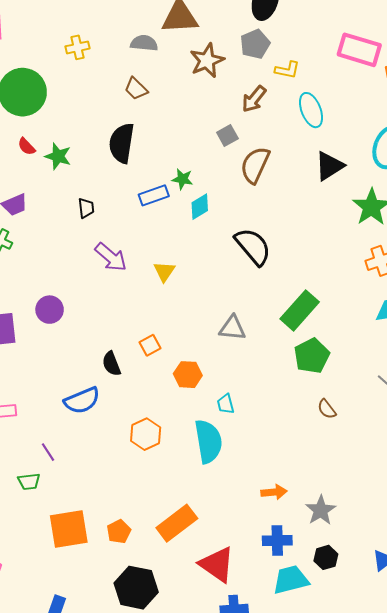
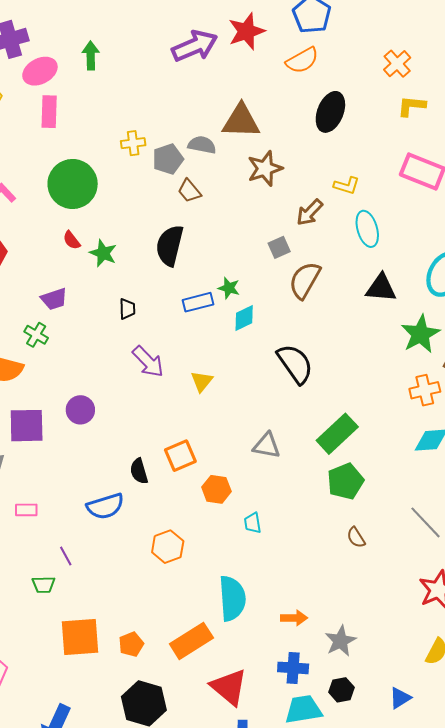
gray pentagon: (255, 44) -> (168, 159), moved
black triangle: (329, 166) -> (381, 288), turned 32
orange square: (150, 345) -> (180, 456), size x1.4
cyan semicircle: (208, 441) -> (232, 598), moved

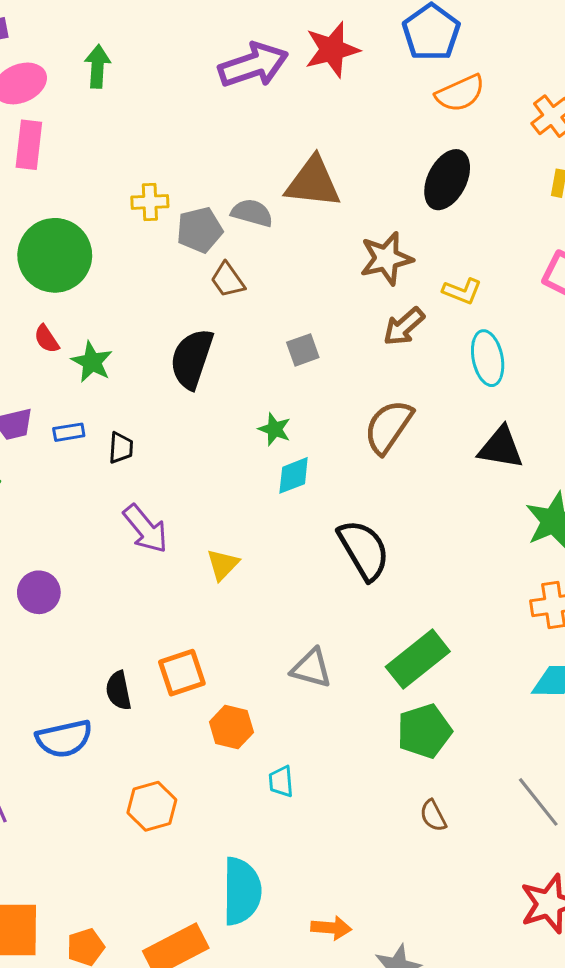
orange semicircle: (302, 60) -> (460, 93), moved
brown star: (265, 169) -> (386, 258), moved
gray square: (279, 247) -> (303, 350), moved
blue rectangle: (198, 302) -> (69, 432), moved, size x0.7

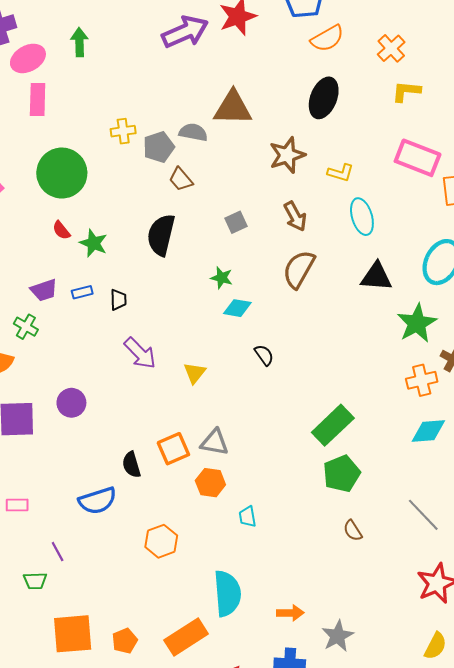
brown arrow: (404, 327) -> (295, 216), moved, turned -72
cyan diamond: (294, 475) -> (237, 308), turned 36
black semicircle: (364, 550) -> (264, 355), moved, size x0.5
gray triangle: (311, 668) -> (215, 442), moved

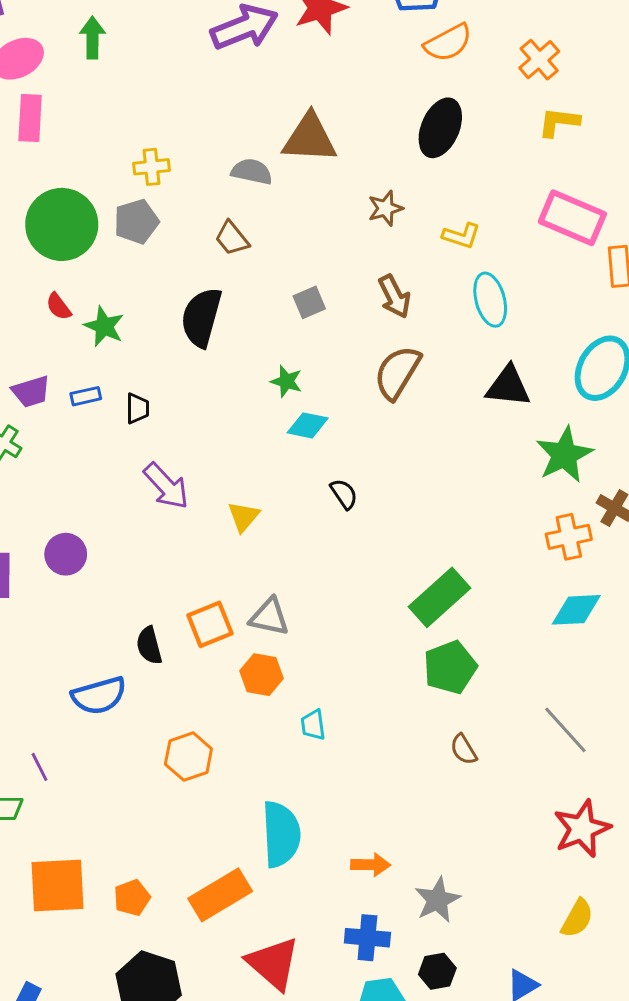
gray pentagon: (159, 147) -> (136, 222), moved
brown star: (287, 155) -> (385, 208), size x0.7

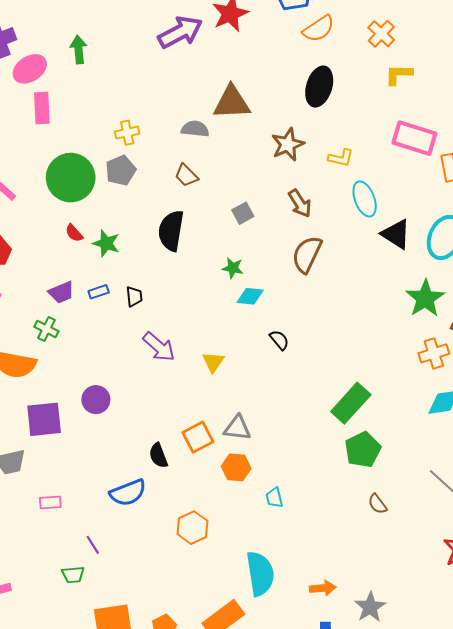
brown star: (385, 208) -> (288, 145), size x1.4
black triangle: (508, 386) -> (396, 234), moved, turned 32

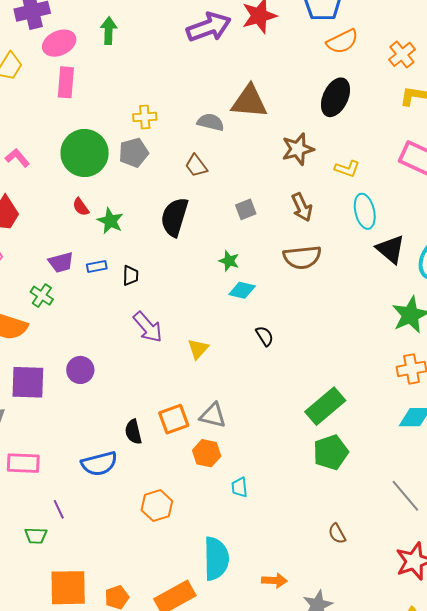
brown semicircle: (307, 254) -> (302, 257), turned -129
pink rectangle: (50, 502) -> (23, 463), size x1.5
brown semicircle: (377, 504) -> (337, 534), moved

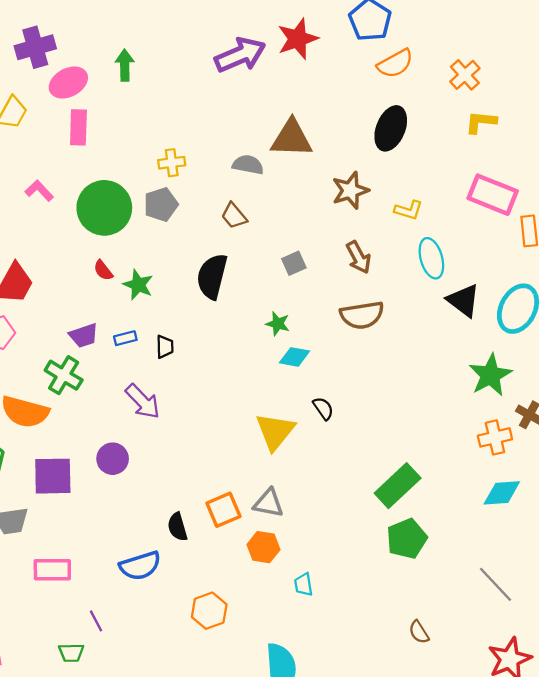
pink L-shape: (17, 158) -> (39, 191), moved
green cross: (42, 296) -> (64, 375), size x1.4
purple arrow: (148, 327) -> (143, 401), moved
yellow triangle: (198, 349) -> (275, 431), moved, size x1.6

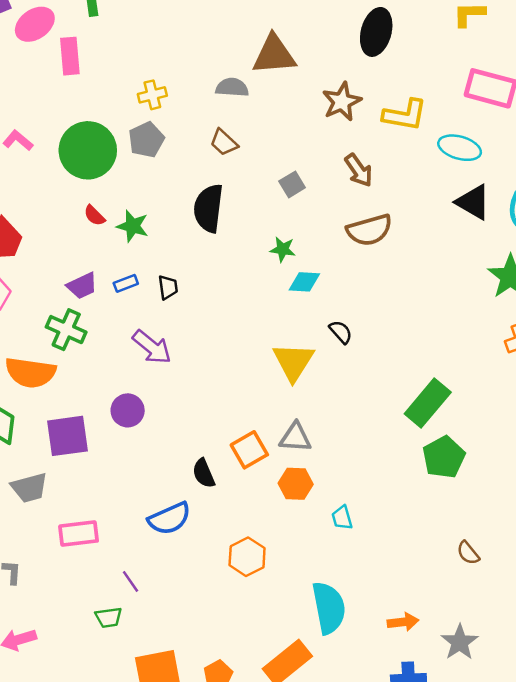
pink rectangle: (78, 127) -> (70, 56), moved
yellow L-shape: (409, 210) -> (405, 115), size x1.5
cyan ellipse: (431, 258) -> (460, 148), moved, turned -51

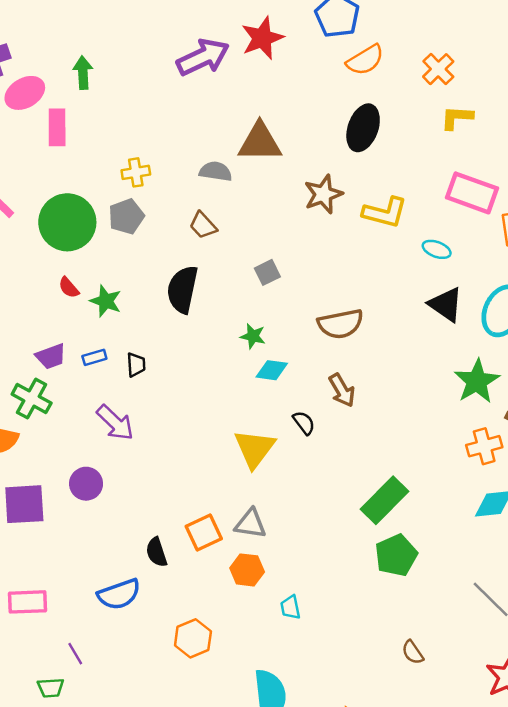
cyan ellipse: (460, 148) -> (437, 249), size x0.7
brown arrow: (359, 170) -> (342, 390), moved

